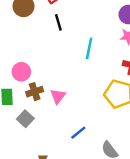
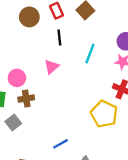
cyan line: (89, 48) -> (90, 54), moved
pink triangle: (58, 96) -> (52, 67), moved

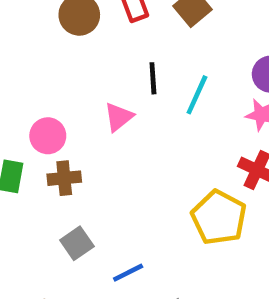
black line: (59, 38) -> (153, 78), moved
gray square: (13, 122) -> (77, 243), moved

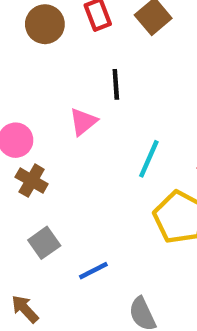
cyan line: (197, 95) -> (149, 159), moved
brown cross: (64, 178) -> (32, 181), turned 36

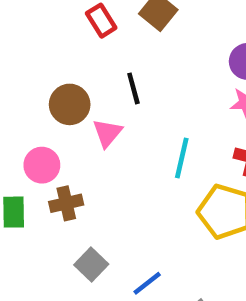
brown circle: (45, 24) -> (70, 104), moved
brown cross: (32, 181) -> (66, 203), turned -32

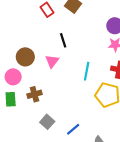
brown circle: (70, 104) -> (25, 57), moved
pink circle: (42, 165) -> (13, 77), moved

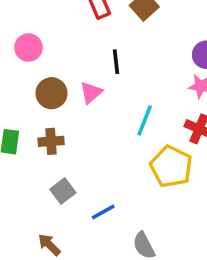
brown circle: (25, 57) -> (52, 93), moved
pink circle: (13, 77) -> (28, 48), moved

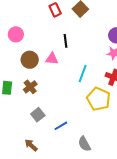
pink triangle: (91, 93) -> (52, 59), turned 48
brown cross: (51, 141) -> (30, 87), turned -32

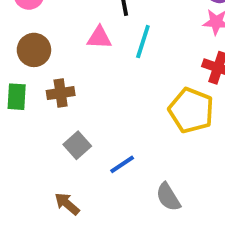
brown circle: (30, 60) -> (34, 50), moved
cyan line: (83, 73) -> (143, 42), moved
brown cross: (30, 87) -> (61, 93), turned 32

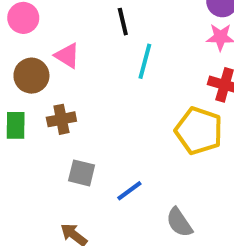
pink triangle: (99, 38) -> (67, 56), moved, turned 32
gray square: (77, 145) -> (82, 173), turned -32

